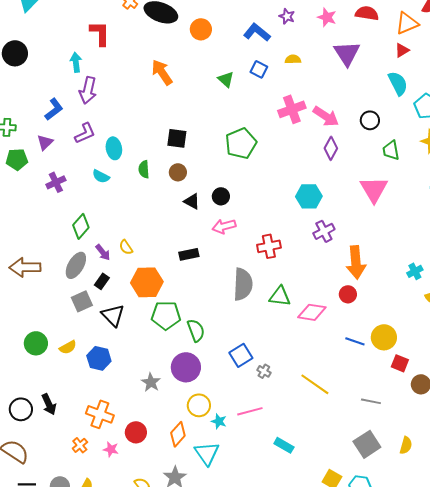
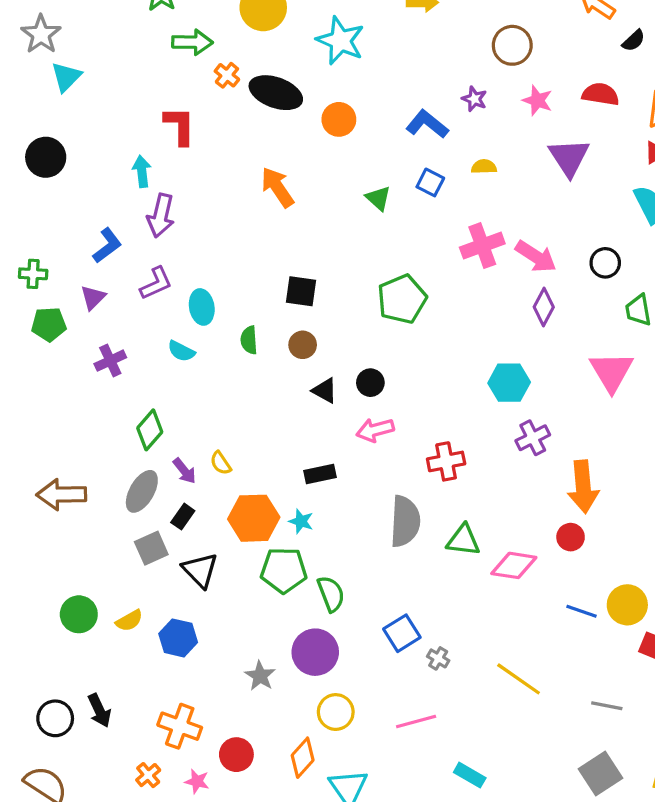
cyan star: (219, 421) -> (301, 521), moved

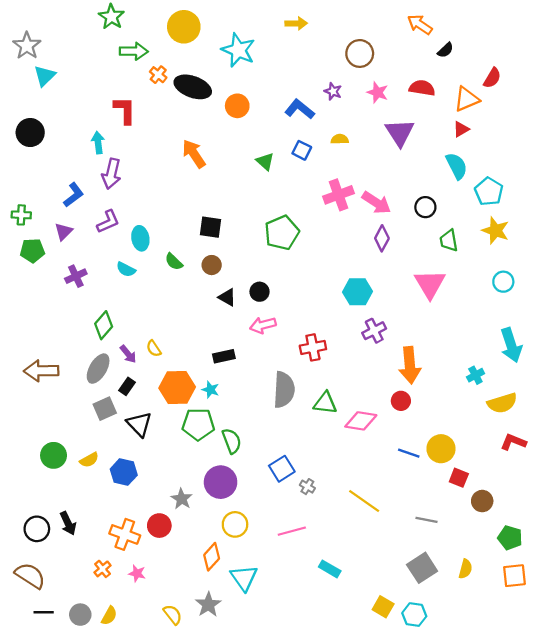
green semicircle: (249, 340) -> (174, 262), turned -42
red circle: (236, 755) -> (159, 526), moved

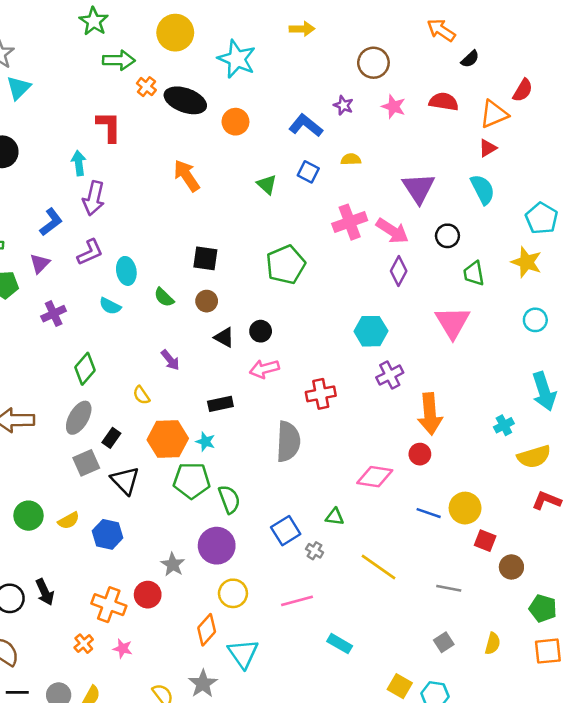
purple triangle: (400, 133) -> (419, 188), moved
cyan pentagon: (489, 192) -> (542, 218), moved
purple arrow: (128, 354) -> (170, 360), moved
green triangle: (325, 403) -> (335, 517), moved, size x0.7
gray square: (422, 568) -> (444, 642), size x0.6

